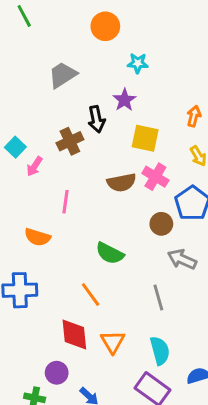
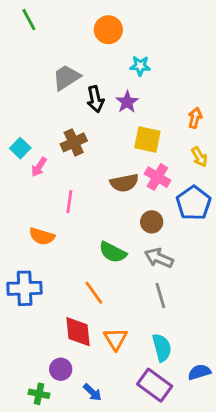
black arrow: (96, 119) -> (95, 99), moved
brown circle: (161, 224) -> (152, 222), moved
gray arrow: (182, 259) -> (159, 258), moved

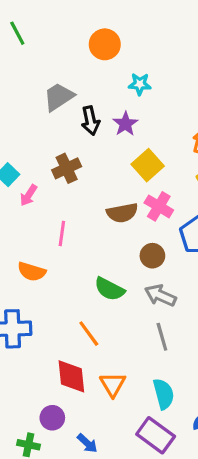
yellow square: (147, 140) -> (148, 165), turned 36

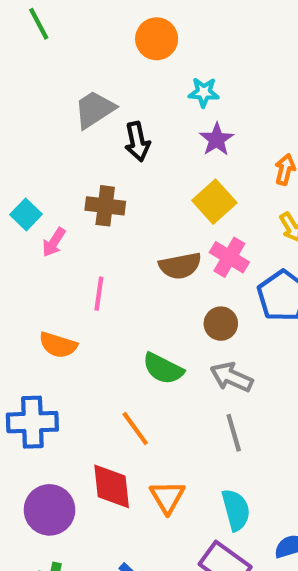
purple star: (125, 124) -> (217, 139), moved
brown cross: (67, 168) -> (105, 206), turned 32
purple circle: (52, 418) -> (50, 510), moved, size x1.5

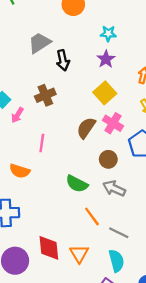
cyan star: (204, 92) -> (108, 33), moved
brown cross: (105, 206) -> (45, 95), turned -30
brown semicircle: (180, 266) -> (86, 128), turned 135
orange line: (135, 429) -> (92, 216), moved
gray line: (234, 433) -> (119, 233), moved, turned -48

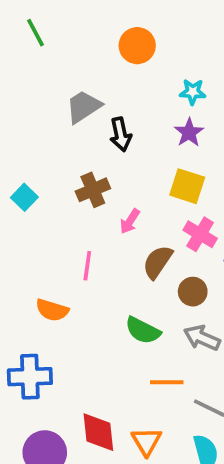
yellow square: (105, 93) -> (187, 186), turned -30
pink arrow: (17, 115) -> (130, 221), moved
brown semicircle: (86, 128) -> (158, 262), moved
orange line: (92, 216) -> (167, 382), turned -54

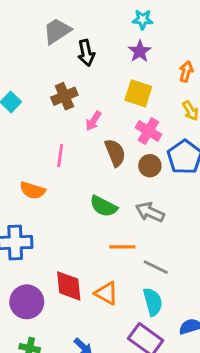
brown semicircle: (158, 262) -> (115, 153), turned 124
brown circle: (193, 292) -> (150, 166), moved
orange triangle: (146, 441) -> (106, 293), turned -30

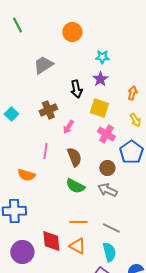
black arrow: (86, 53) -> (76, 89), moved
brown semicircle: (115, 153) -> (74, 157), moved
brown circle: (150, 166) -> (107, 168), moved
orange line: (122, 247) -> (78, 222), moved

